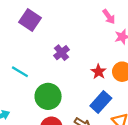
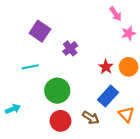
purple square: (30, 20) -> (40, 31), moved
cyan line: (20, 72) -> (30, 67), turned -42

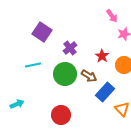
red star: (106, 67) -> (102, 56), moved
green circle: (57, 91) -> (65, 74), moved
brown arrow: (91, 118) -> (89, 76), moved

